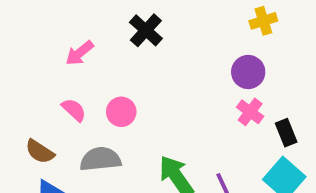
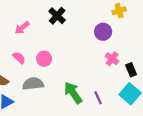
purple circle: (248, 72) -> (103, 32), moved

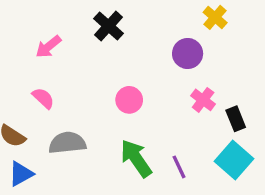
yellow cross: (119, 11) -> (215, 17), turned -32
pink circle: (44, 59) -> (129, 100), moved

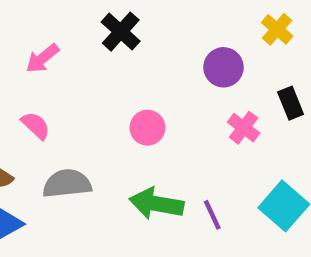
yellow cross: (215, 17) -> (277, 29), moved
black rectangle: (236, 119) -> (291, 103), moved
green arrow: (136, 158) -> (156, 204), turned -45

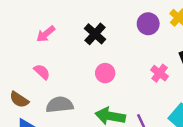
black cross: (121, 32) -> (95, 34), moved
purple circle: (224, 67) -> (148, 24), moved

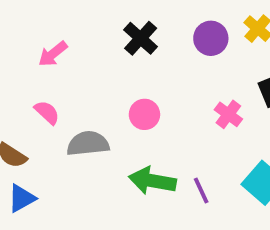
black cross: (95, 34) -> (141, 38), moved
gray semicircle: (60, 105) -> (88, 144), moved

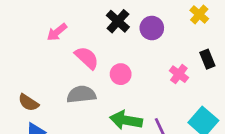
purple circle: (211, 38) -> (152, 28), moved
pink semicircle: (47, 112) -> (87, 58), moved, size x1.4

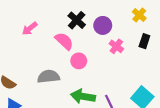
pink semicircle: (87, 58) -> (64, 41), moved
black rectangle: (207, 59) -> (144, 41), moved, turned 40
pink cross: (179, 74) -> (116, 46), moved

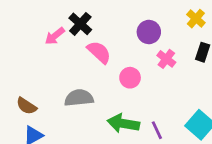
black cross: (77, 20) -> (80, 24), moved
pink circle: (79, 61) -> (130, 78), moved

